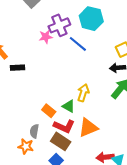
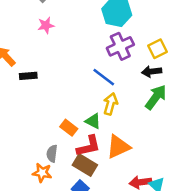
purple cross: (59, 25) -> (120, 46), moved
pink star: (46, 37) -> (46, 25), moved
blue line: (78, 44) -> (104, 77), moved
red L-shape: (64, 126) -> (89, 146), turned -35

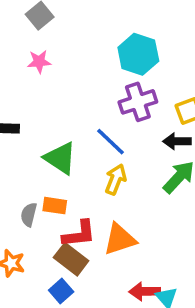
green triangle: (93, 121) -> (60, 158), moved, size x1.5
orange rectangle: (69, 128) -> (55, 206), turned -35
gray semicircle: (52, 154) -> (29, 215), moved

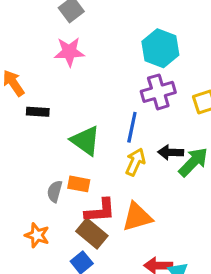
pink star: (39, 62) -> (69, 52), size x1.4
black arrow: (177, 141) -> (171, 152), moved
blue line: (111, 142) -> (132, 127), turned 56

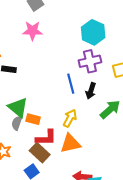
blue line: (132, 127) -> (71, 84), turned -30
green triangle: (85, 141) -> (18, 107), moved
black arrow: (171, 152) -> (91, 91), moved, turned -77
yellow arrow: (135, 162) -> (70, 118), moved

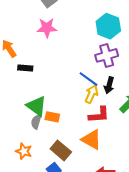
blue line: (71, 84) -> (89, 79), turned -36
yellow arrow: (70, 118) -> (91, 94), moved
red L-shape: (46, 138) -> (99, 115), moved
orange triangle: (70, 143) -> (91, 140), turned 45

